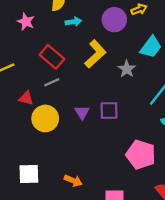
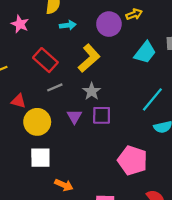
gray star: (127, 69) -> (92, 91), moved
gray line: (52, 82) -> (55, 87), moved
white square: (29, 174) -> (40, 158), moved

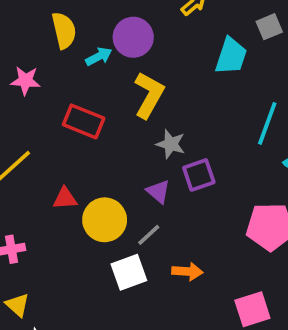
purple circle: (109, 24) -> (133, 37), moved
gray line: (55, 87) -> (149, 235), moved
orange arrow: (64, 185) -> (187, 272), moved

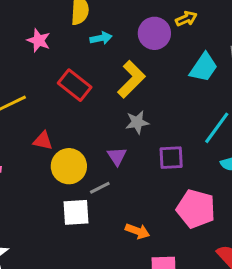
purple circle: (133, 37) -> (154, 33), moved
gray star: (171, 144) -> (137, 122), turned 30
purple square: (199, 175) -> (171, 158), moved
orange arrow: (187, 272) -> (137, 231), moved

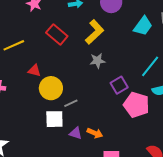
purple triangle: (117, 156) -> (76, 133), moved, turned -40
purple square: (171, 158) -> (119, 85), turned -30
pink pentagon: (196, 209) -> (136, 105), moved

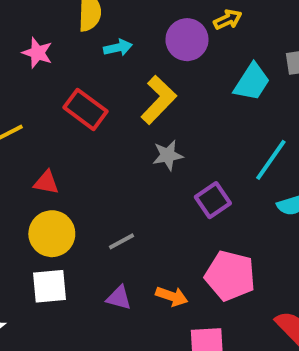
yellow circle: (51, 88) -> (52, 234), moved
pink pentagon: (136, 105) -> (230, 276), moved
white square: (54, 119) -> (49, 286), moved
purple triangle: (76, 133) -> (119, 298), moved

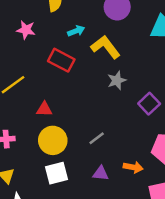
cyan arrow: (118, 48) -> (76, 31), moved
yellow L-shape: (159, 100) -> (106, 47), turned -72

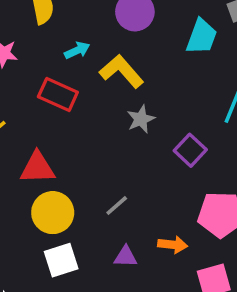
red triangle: (44, 109) -> (37, 168), size x1.5

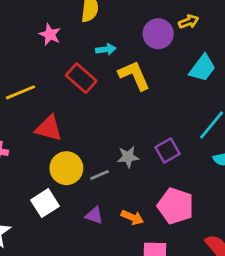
gray star: (141, 119) -> (128, 157), moved
yellow circle: (53, 213) -> (66, 168), moved
white square: (61, 260) -> (45, 203), turned -32

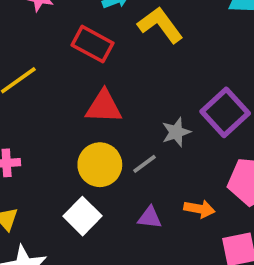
red triangle: (49, 128) -> (104, 107), moved
purple square: (167, 151) -> (225, 112), size x1.4

